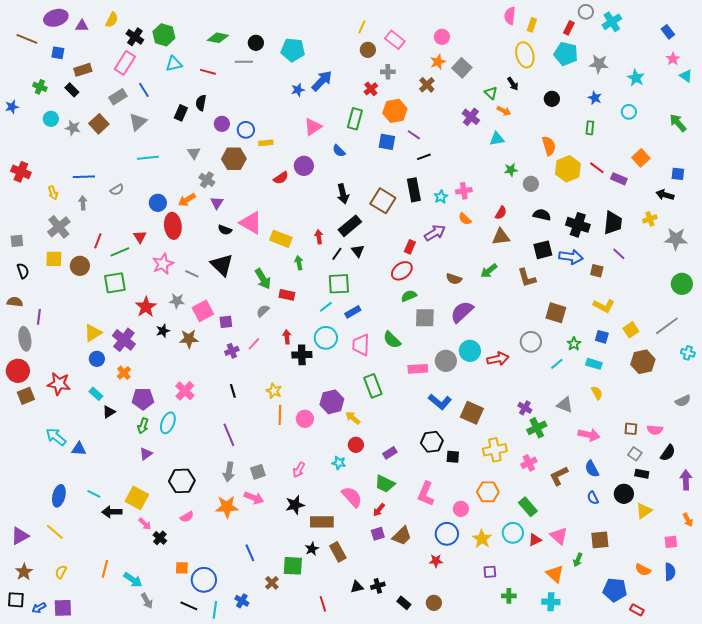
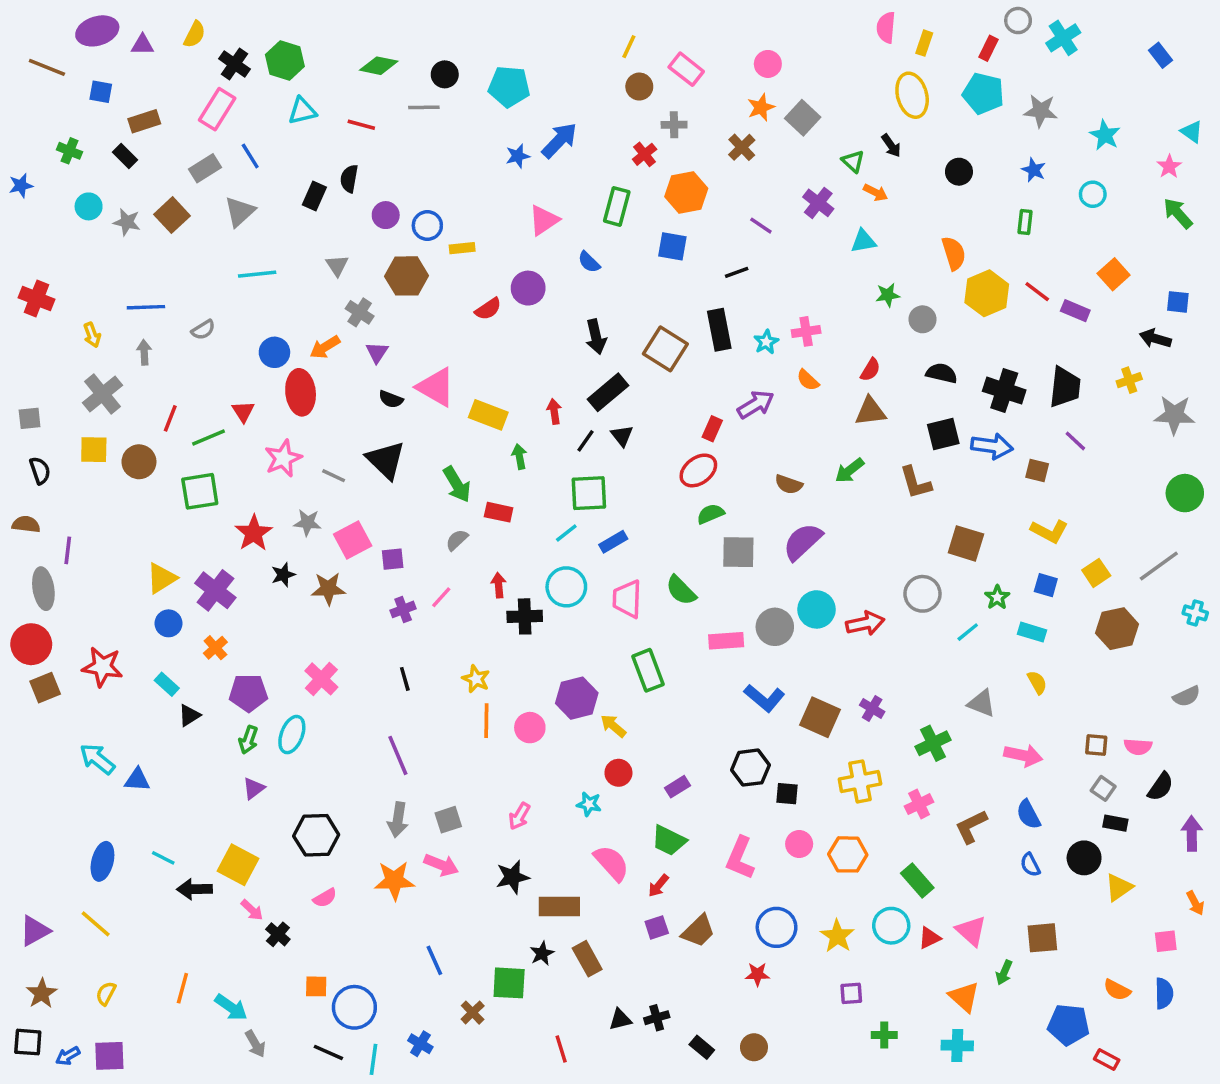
pink star: (673, 59) -> (1169, 166), moved
purple line: (414, 135) -> (761, 226), moved
purple cross: (525, 408) -> (872, 708), moved
pink circle: (461, 509) -> (799, 844), moved

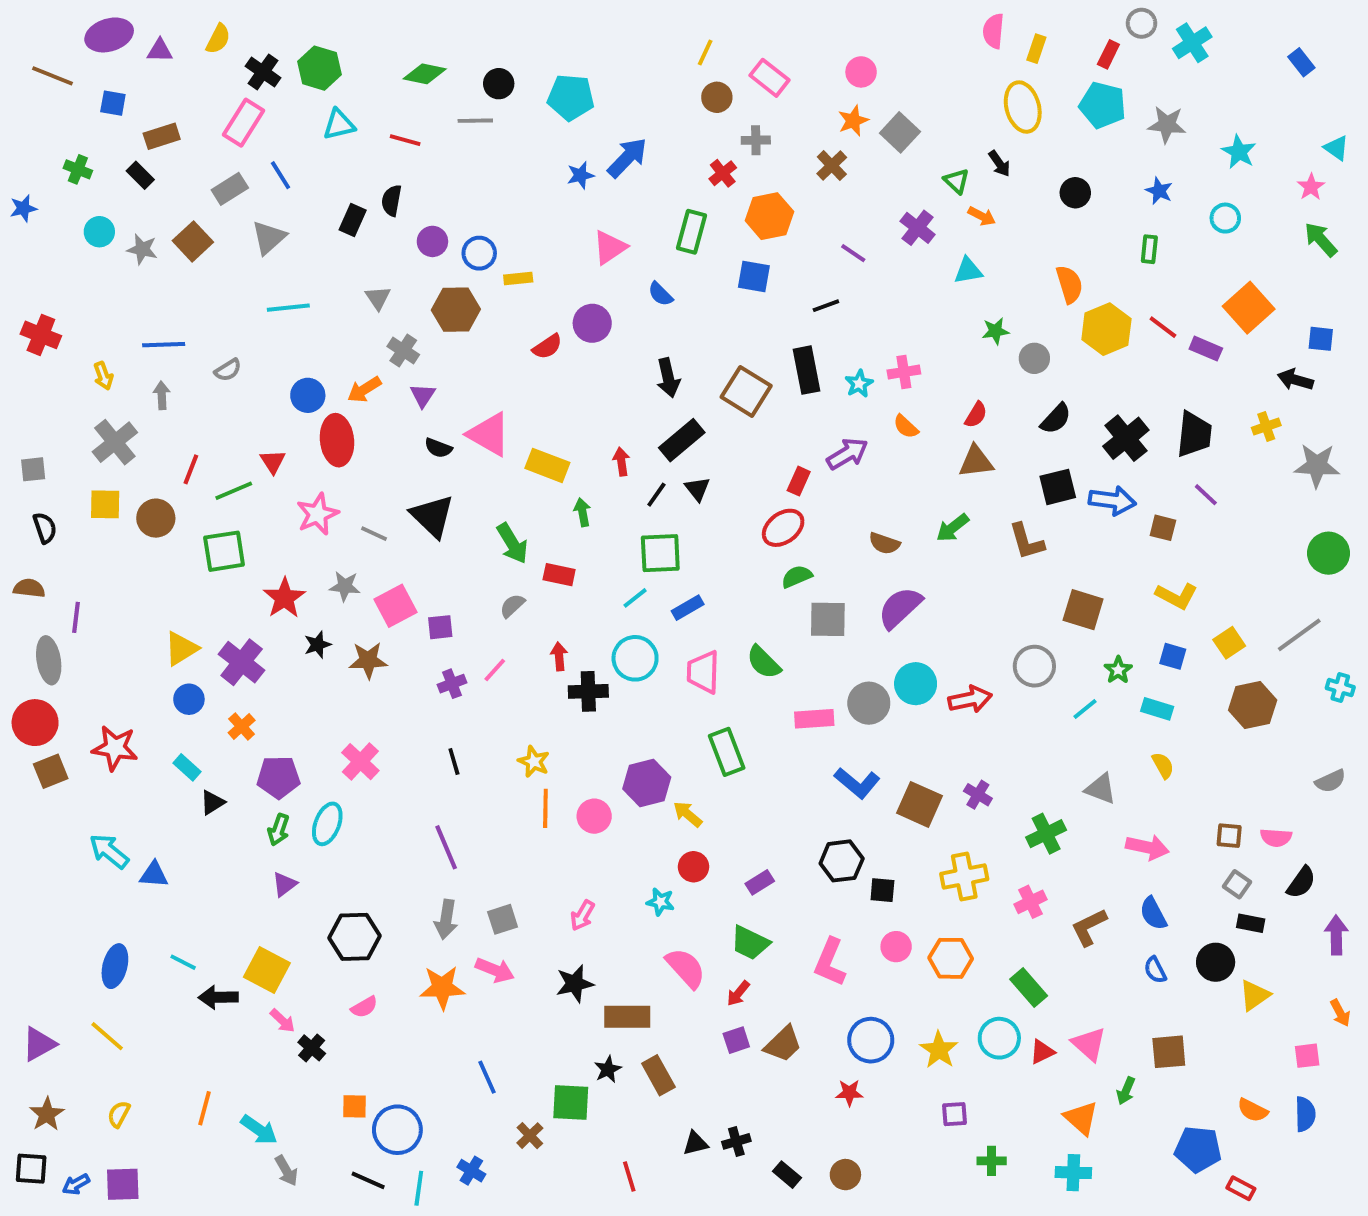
orange square: (1114, 274) -> (1249, 308), size x1.4
black semicircle: (942, 373) -> (1056, 419), turned 120
black cross: (1004, 391) -> (1126, 438), turned 33

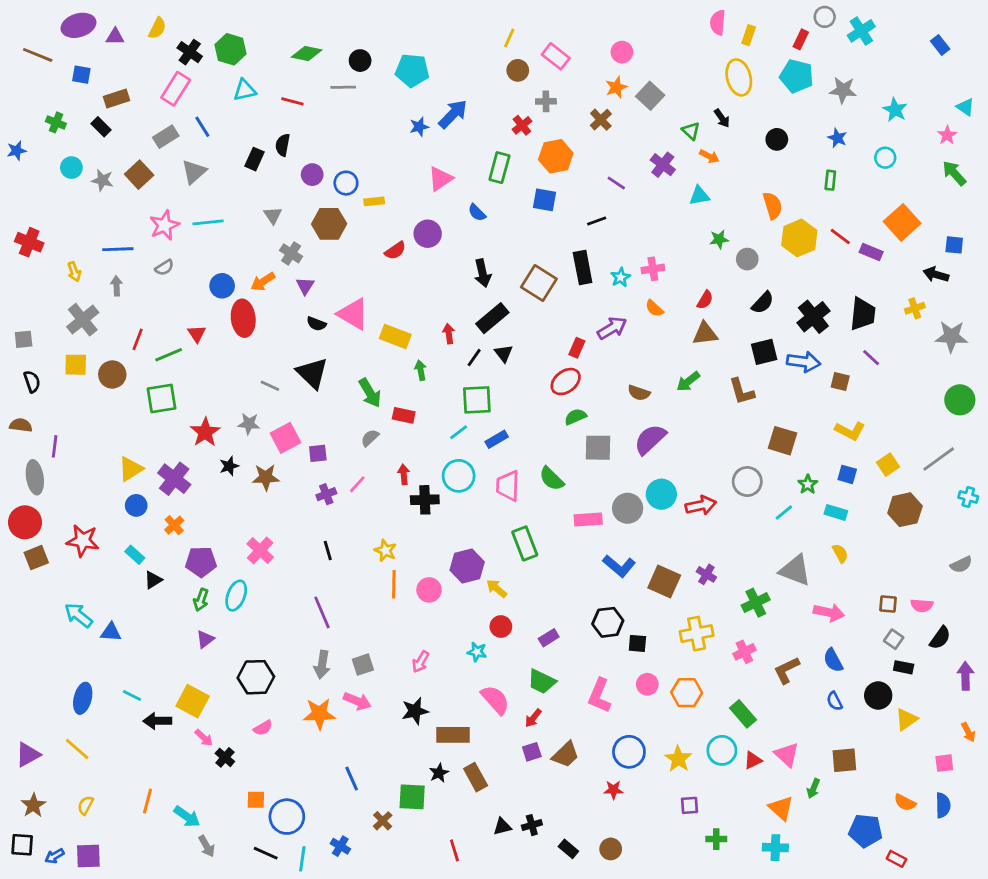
pink star: (318, 514) -> (164, 225), moved
gray triangle: (1101, 789) -> (795, 570), size x1.4

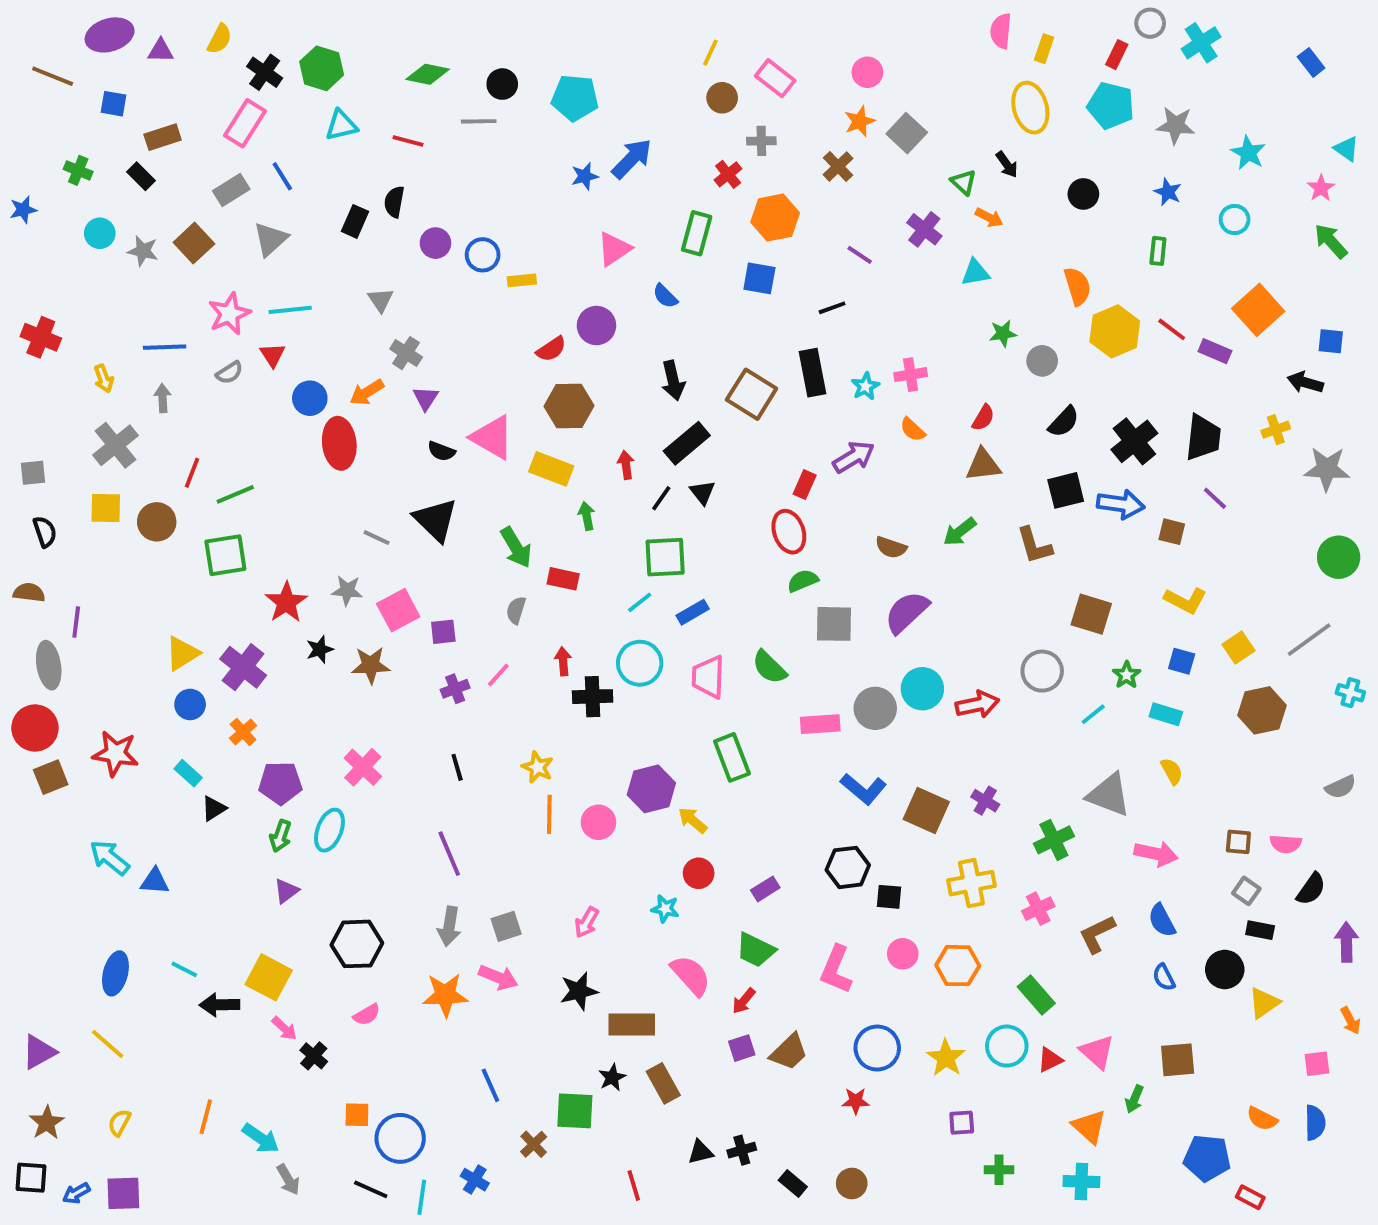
brown hexagon: (329, 224) -> (569, 406), moved
red triangle: (197, 334) -> (273, 355), moved
red ellipse: (566, 382) -> (789, 532), turned -72
gray semicircle: (370, 438) -> (516, 610), turned -30

